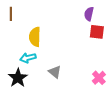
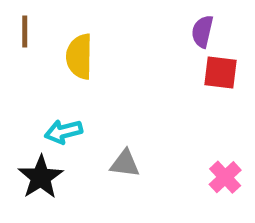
yellow semicircle: (35, 37) -> (79, 57), moved
gray triangle: (55, 72) -> (125, 164), turned -32

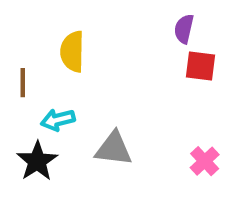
brown line: (25, 31) -> (23, 83), moved
gray triangle: (125, 164) -> (114, 149), size x1.4

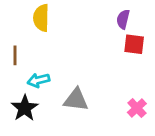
yellow semicircle: (72, 52) -> (41, 18), moved

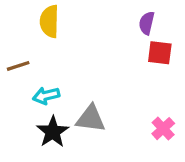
brown line: (15, 55) -> (18, 66), turned 72
black star: (25, 108) -> (53, 132), moved

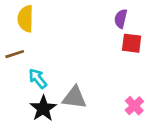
yellow semicircle: (49, 21) -> (26, 19), moved
cyan arrow: (46, 96) -> (38, 79), turned 65

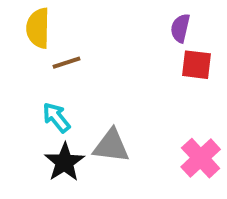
brown line: (15, 54) -> (67, 63), moved
pink cross: (134, 106) -> (201, 158), size x1.4

